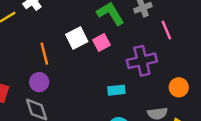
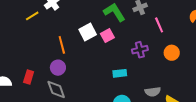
purple cross: (142, 61) -> (140, 50), size x0.7
orange circle: (179, 87) -> (172, 53), moved

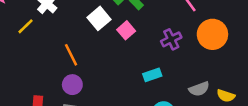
white square: (88, 32) -> (99, 18), moved
orange circle: (172, 53) -> (212, 34), size x1.5

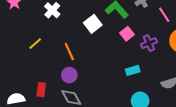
yellow line: (25, 26) -> (35, 44), moved
pink square: (126, 30) -> (127, 34), moved

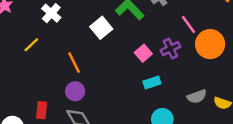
pink line: (164, 15) -> (189, 25), moved
pink square: (127, 34) -> (143, 53), moved
yellow line: (35, 44) -> (31, 45), moved

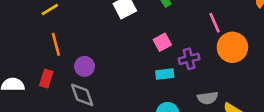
purple cross: (170, 49) -> (189, 59), moved
orange line: (74, 63) -> (56, 44), moved

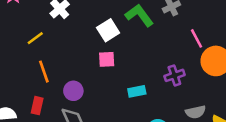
pink square: (162, 42) -> (107, 59), moved, turned 30
cyan rectangle: (165, 74) -> (137, 91), moved

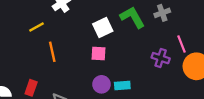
orange line: (44, 72) -> (52, 52), moved
purple cross: (174, 75) -> (161, 58), moved, turned 30
purple circle: (73, 91) -> (101, 84), moved

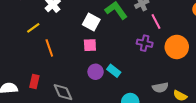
white square: (103, 27) -> (91, 22), turned -30
pink line: (182, 44) -> (156, 22), moved
cyan rectangle: (122, 85) -> (114, 71), turned 48

